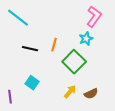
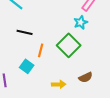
orange line: (54, 45) -> (41, 50), moved
yellow arrow: (70, 92) -> (59, 84), moved, turned 48

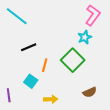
black line: (25, 32) -> (29, 47), turned -35
yellow arrow: (59, 84) -> (51, 99), moved

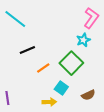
orange line: (45, 65) -> (43, 68), turned 40
cyan square: (31, 81) -> (61, 88), moved

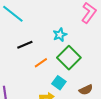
cyan star: (83, 40) -> (60, 35), moved

